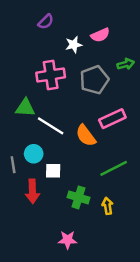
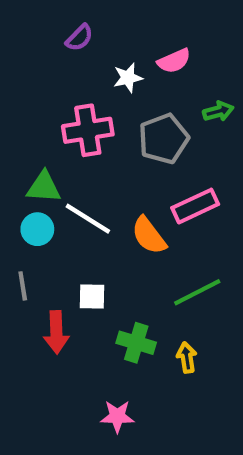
cyan circle: (34, 154) -> (37, 229), moved

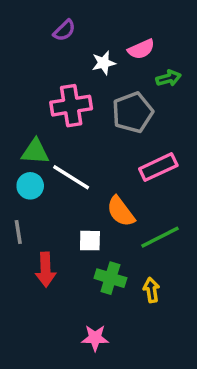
green arrow: (218, 111) -> (169, 78), moved
orange semicircle: (149, 235) -> (121, 211), moved
white square: (92, 296) -> (90, 241), moved

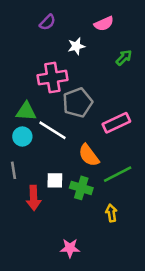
pink semicircle: (141, 49) -> (104, 24), moved
green arrow: (169, 78) -> (124, 57), turned -30
gray pentagon: (133, 112) -> (78, 103), moved
white square: (90, 241) -> (55, 180), moved
green cross: (110, 278) -> (81, 188), moved

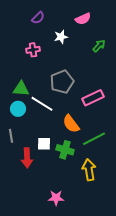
pink cross: (52, 78) -> (33, 50), moved, size x0.6
yellow arrow: (111, 213) -> (89, 170), size x1.5

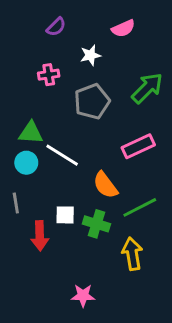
green arrow: (99, 46) -> (147, 88), moved, size x1.6
gray pentagon: (62, 82) -> (92, 101), moved

